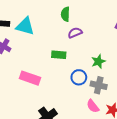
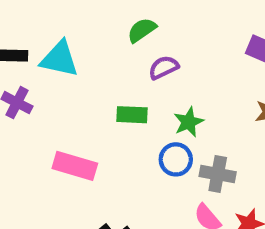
green semicircle: (65, 14) -> (142, 30), turned 56
green star: (98, 61) -> (189, 122), moved

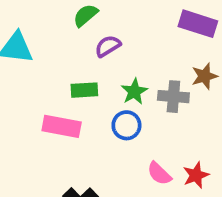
pink rectangle: (75, 166) -> (62, 126), moved
gray cross: (218, 174) -> (173, 97), moved

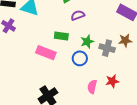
pink semicircle: (159, 174) -> (92, 87), turned 48
red star: (196, 175) -> (112, 81), moved

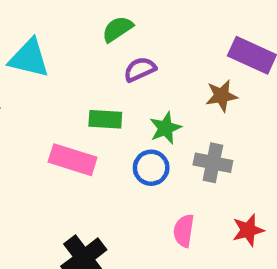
brown star: (125, 40) -> (222, 96), moved
gray cross: (107, 48) -> (213, 163), moved
red star: (112, 81) -> (248, 230), moved

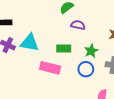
cyan triangle: (29, 58) -> (30, 43), moved
purple semicircle: (140, 69) -> (78, 25), turned 40

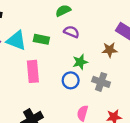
green rectangle: (64, 49) -> (41, 39), moved
pink rectangle: (50, 68) -> (33, 71), turned 60

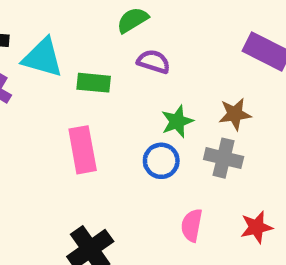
cyan triangle: (16, 41) -> (43, 58), moved
brown star: (110, 50) -> (235, 114), moved

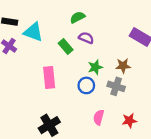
green rectangle: (94, 83) -> (66, 46), moved, turned 40

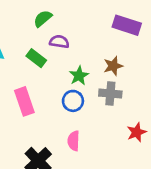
pink semicircle: (99, 117) -> (74, 141), moved

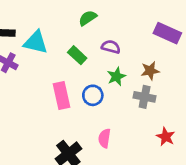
purple semicircle: (59, 42) -> (111, 47), moved
blue circle: (73, 101) -> (93, 95), moved
red star: (136, 132) -> (166, 137), turned -30

